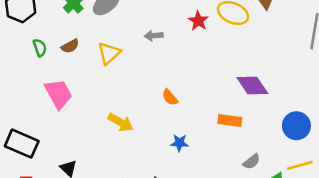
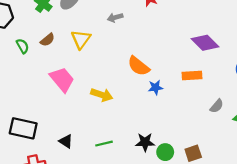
pink trapezoid: (58, 94) -> (62, 79), moved
orange semicircle: (170, 97) -> (139, 66), size x1.5
blue star: (179, 143) -> (155, 87), moved

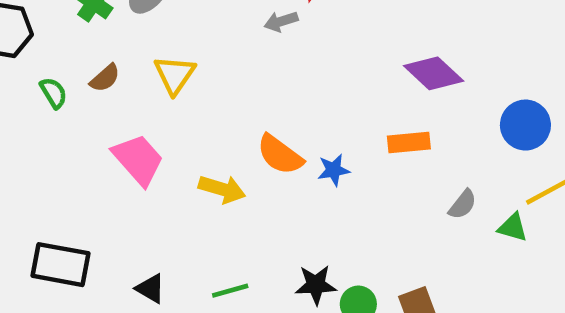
gray arrow: (115, 18) -> (281, 21), moved
orange semicircle: (139, 66) -> (280, 155), moved

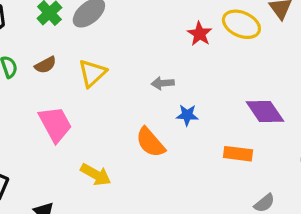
gray arrow: (281, 21) -> (163, 83), moved
blue star: (334, 170) -> (187, 115), moved
yellow arrow: (222, 189) -> (96, 175), moved

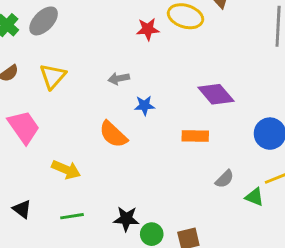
red star: (200, 34) -> (148, 29), turned -30

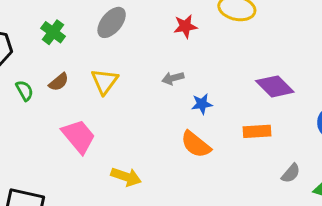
gray ellipse: (44, 21) -> (112, 22), moved
red star: (148, 29) -> (185, 26), moved
orange semicircle: (113, 134) -> (196, 144), moved

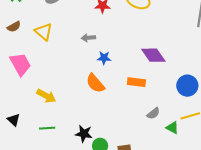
yellow triangle: (104, 81) -> (44, 32), turned -36

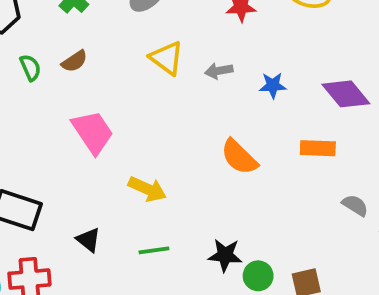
yellow triangle: (44, 32) -> (167, 58), moved
blue star: (104, 58) -> (273, 85), moved
gray semicircle: (153, 113) -> (355, 205), turned -104

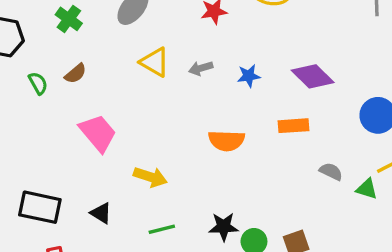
orange semicircle: (239, 157) -> (226, 141), turned -36
black triangle: (88, 240) -> (101, 213), moved

